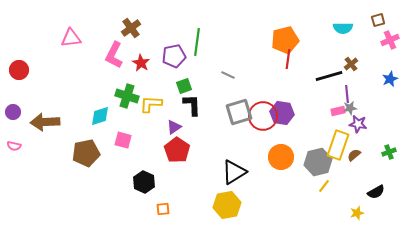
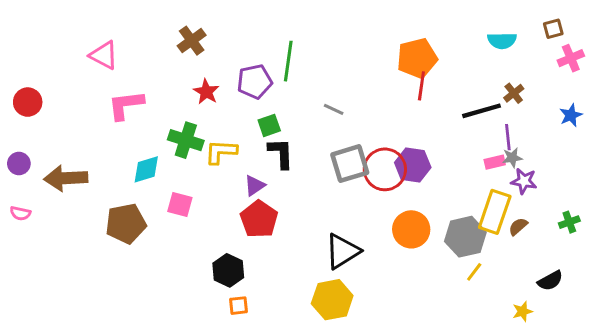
pink triangle: (71, 38) -> (104, 55), turned 35
pink L-shape: (114, 55) -> (126, 105), moved, turned 56
black hexagon: (144, 182) -> (228, 270), moved

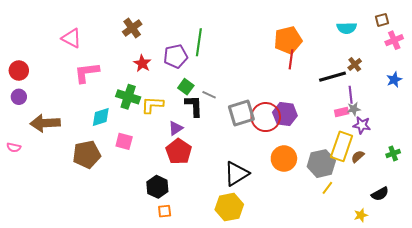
gray line: (334, 109) -> (209, 95), moved
green square: (269, 125) -> (186, 87), turned -35
purple circle: (19, 164) -> (19, 97), moved

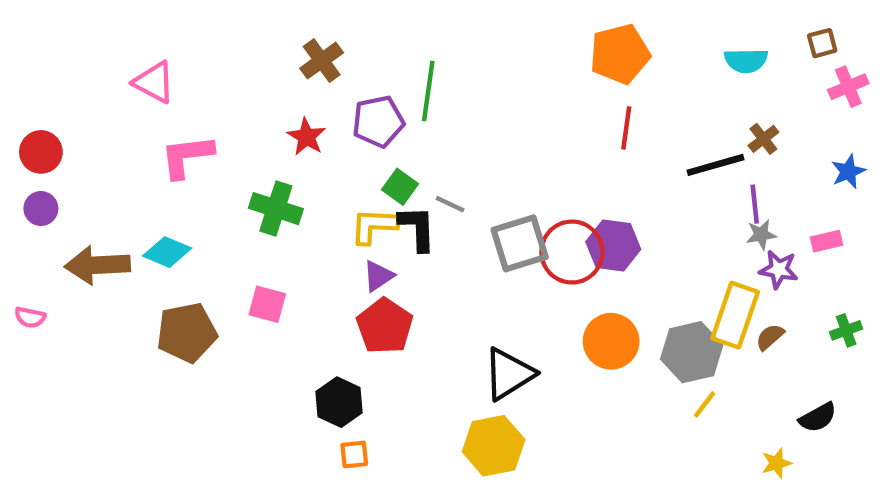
brown cross: (132, 28) -> (322, 61), moved
orange pentagon: (288, 40) -> (620, 54), moved
yellow L-shape: (152, 105) -> (374, 226), moved
pink rectangle: (342, 112) -> (827, 241), moved
cyan diamond: (101, 117) -> (167, 252), moved, turned 40

